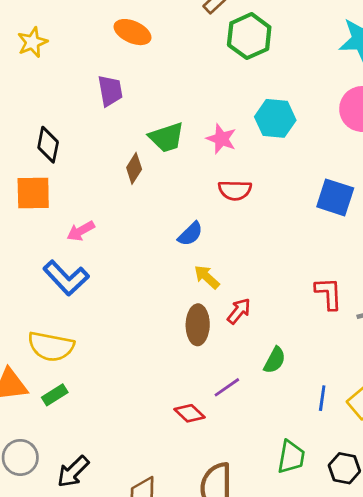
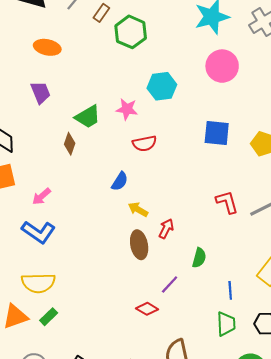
blue line: (322, 398) -> (230, 290), moved

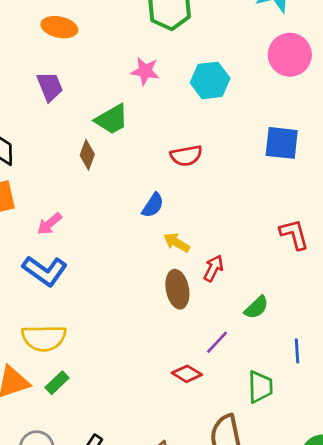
pink star: (127, 109) -> (145, 71), moved
green semicircle: (199, 258) -> (256, 307), turned 30
green trapezoid: (226, 324) -> (260, 387), moved

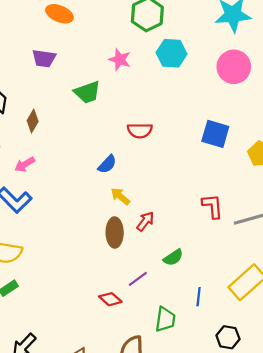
cyan hexagon: (210, 80) -> (172, 53), moved
purple trapezoid: (50, 87) -> (44, 58), turned 110
brown diamond: (87, 155) -> (33, 121), moved

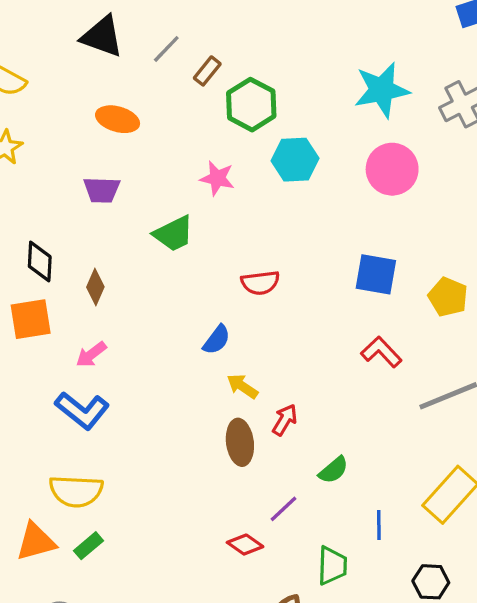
red L-shape: (212, 206) -> (381, 352), moved, turned -32

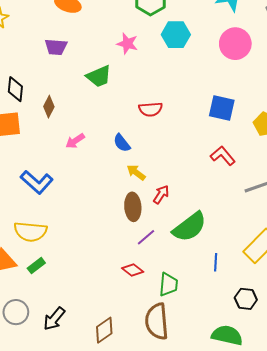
blue semicircle: (217, 340) -> (122, 143), turned 102
pink arrow: (91, 355) -> (75, 141), moved
green semicircle: (334, 470) -> (190, 227), size x1.8
purple line: (284, 509) -> (146, 237), moved
green trapezoid: (332, 566) -> (168, 285), moved

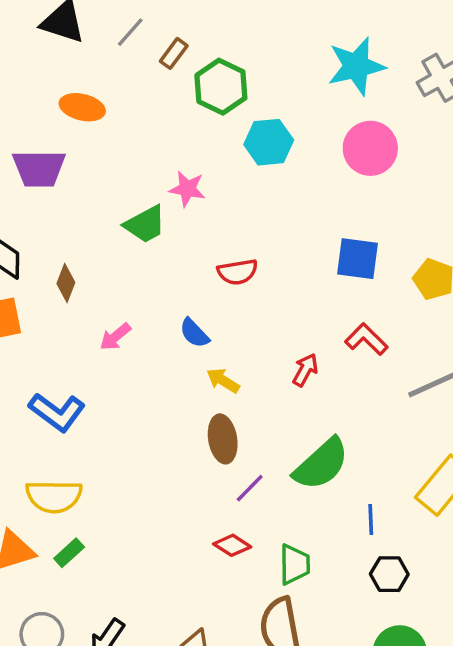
pink star: (127, 44) -> (187, 189), moved
purple trapezoid: (56, 47) -> (39, 168), moved, size x1.4
red arrow: (161, 194) -> (305, 370), moved
black hexagon: (246, 299) -> (389, 574), moved

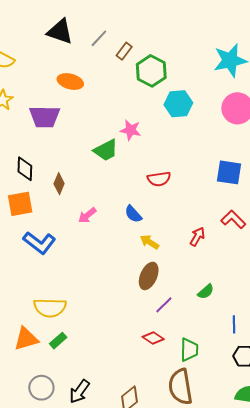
blue L-shape: (57, 412) -> (39, 243), moved
brown ellipse: (223, 439) -> (149, 276), turned 32
green semicircle: (321, 464) -> (206, 292), size x0.5

